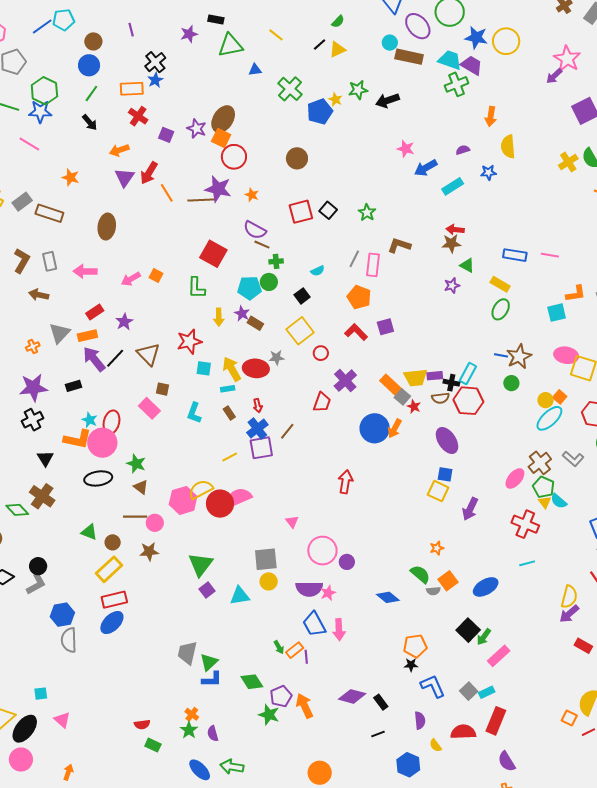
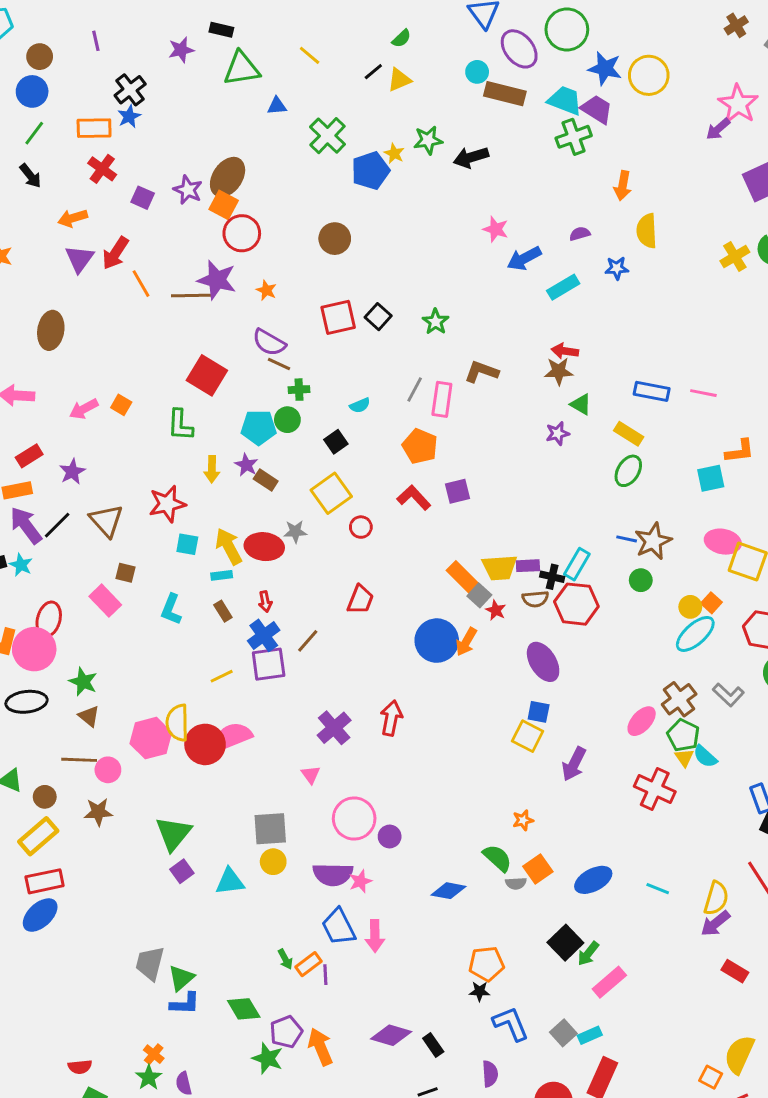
purple cross: (345, 381) -> (334, 728), moved
cyan star: (90, 420) -> (21, 565), moved
yellow semicircle: (201, 489) -> (177, 723), turned -65
cyan line: (527, 563) -> (658, 889), moved, turned 35
blue diamond: (388, 597) -> (448, 891), turned -30

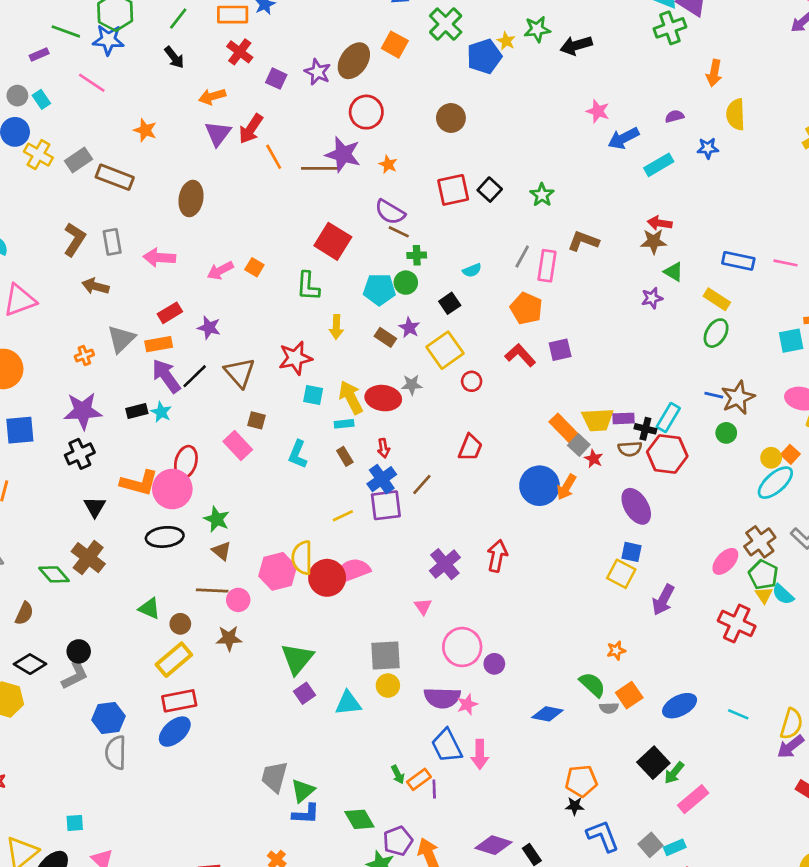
orange square: (224, 205) -> (395, 45), moved
purple star: (246, 465) -> (409, 328), moved
purple star: (72, 472) -> (209, 328), turned -30

